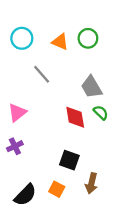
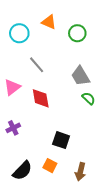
orange triangle: (60, 42) -> (49, 22), moved
pink triangle: (17, 113) -> (12, 87), moved
red diamond: (75, 117) -> (41, 98), moved
brown arrow: (91, 183) -> (80, 172), moved

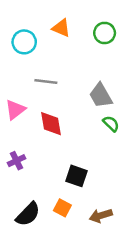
green circle: (77, 33) -> (105, 33), moved
gray line: (37, 65) -> (46, 81), turned -42
brown arrow: (80, 172) -> (101, 216), turned 60

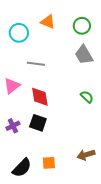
gray trapezoid: (101, 96) -> (84, 55), moved
black square: (76, 176) -> (38, 123), moved
orange square: (62, 208) -> (49, 163), turned -32
brown arrow: (101, 216) -> (86, 155), moved

